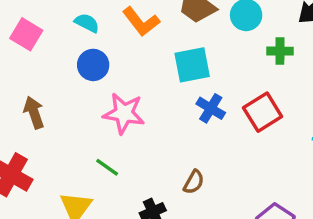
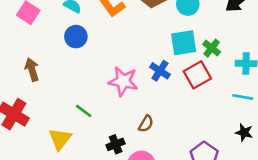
green cross: (280, 51) -> (212, 48), moved, turned 36
cyan square: (192, 65) -> (184, 43), moved
pink star: (124, 113) -> (123, 81), moved

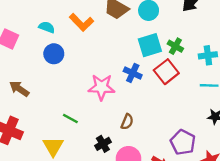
brown arrow: (32, 70) -> (19, 89), turned -30

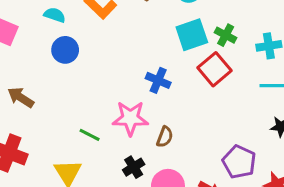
blue cross: (133, 73) -> (158, 80), moved
pink star: (101, 87) -> (130, 118), moved

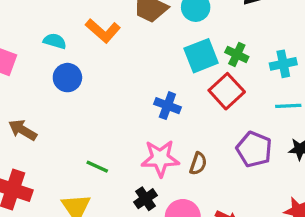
pink star: (130, 118) -> (160, 158), moved
brown semicircle: (165, 137) -> (198, 164), moved
purple pentagon: (239, 162) -> (254, 149), moved

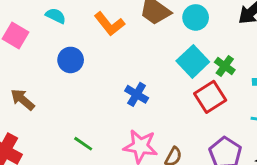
cyan semicircle: (55, 41) -> (56, 16), moved
cyan square: (201, 56) -> (193, 61), turned -32
blue cross: (167, 106) -> (137, 94), moved

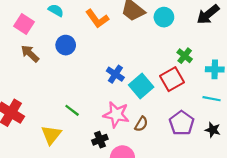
cyan square: (193, 61) -> (141, 86), moved
brown arrow: (23, 100) -> (30, 54), moved

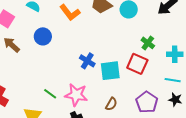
red square: (172, 79) -> (137, 64), turned -35
cyan square: (141, 86) -> (110, 71), turned 35
pink star: (116, 115) -> (76, 95), moved
black star: (213, 130) -> (175, 100), moved

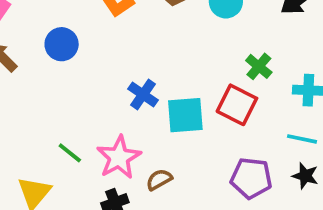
pink star: (76, 95) -> (119, 157), turned 30
purple pentagon: (147, 102) -> (251, 178), turned -30
brown semicircle: (111, 104) -> (159, 180), moved, turned -152

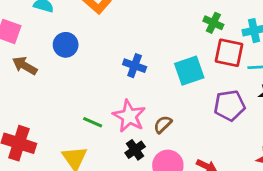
red square: (237, 105) -> (229, 53), moved
cyan square: (185, 115) -> (189, 71), moved

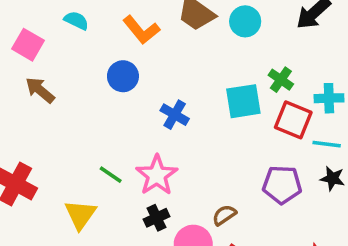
blue circle: (66, 45) -> (123, 76), moved
cyan square: (189, 71) -> (243, 101), moved
brown semicircle: (163, 124) -> (224, 215), moved

